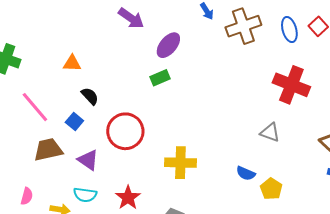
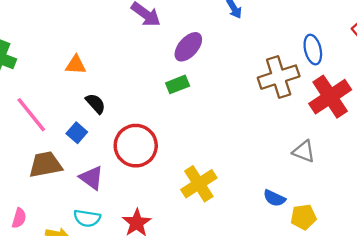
brown cross: (243, 26) -> (279, 77), moved
blue ellipse: (289, 30) -> (313, 50), moved
red cross: (291, 85) -> (330, 97), turned 33
yellow cross: (180, 163) -> (199, 184), turned -36
yellow pentagon: (271, 189) -> (304, 217), turned 30

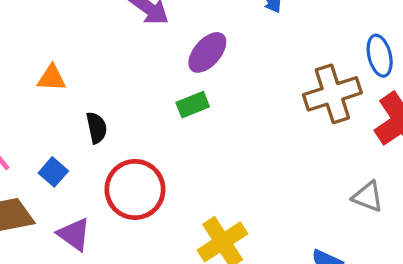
black semicircle: (96, 104) -> (97, 128), moved, turned 30

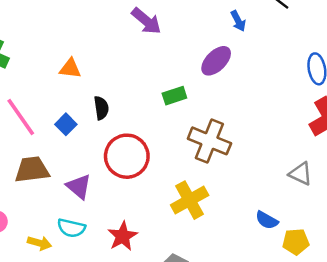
purple ellipse: (207, 52) -> (216, 61), moved
brown cross: (332, 94) -> (209, 141), moved, turned 36
blue square: (53, 172) -> (66, 124), moved

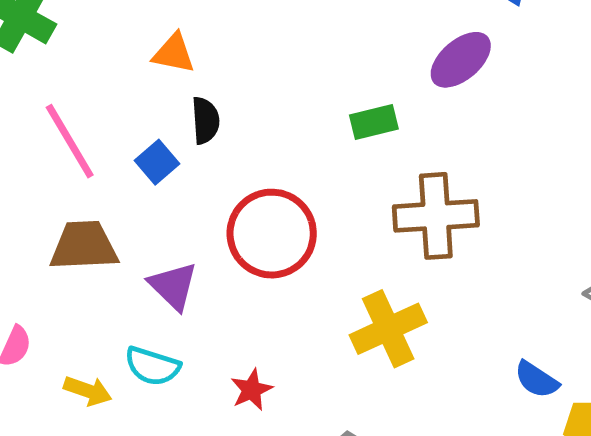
black semicircle: (101, 108) -> (205, 120), moved
brown cross: (209, 141) -> (436, 216), turned -30
red star: (123, 236) -> (252, 390), size x0.7

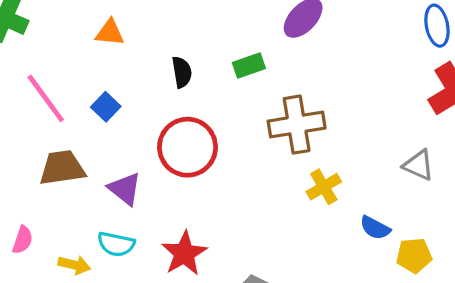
black semicircle: (205, 120) -> (182, 72), moved
yellow cross: (388, 329) -> (324, 187), moved, size x0.7
red star: (252, 390) -> (184, 253), size x1.6

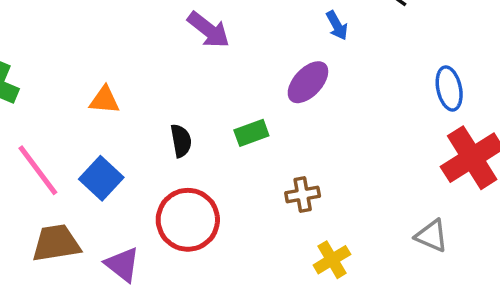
blue square: (106, 107) -> (101, 178), size x1.4
brown cross: (297, 125) -> (303, 194), size x0.6

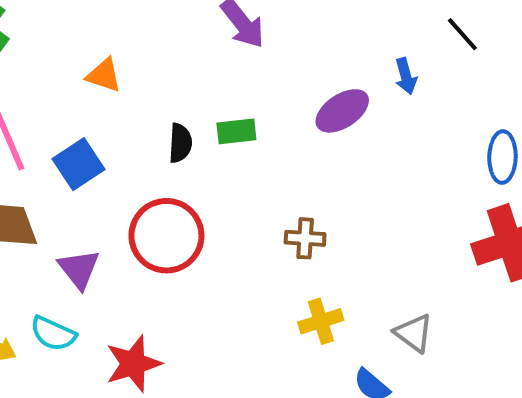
blue arrow: (337, 25) -> (406, 76), moved
green rectangle: (251, 133) -> (236, 131), moved
gray triangle: (432, 236) -> (414, 333), moved

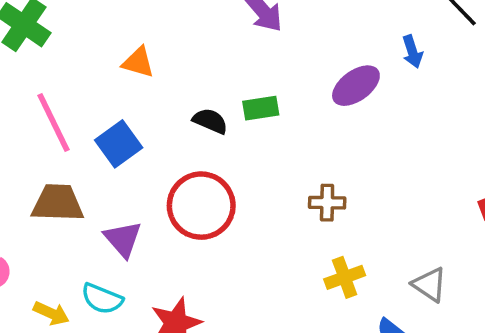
black semicircle: (180, 143) -> (210, 121), turned -68

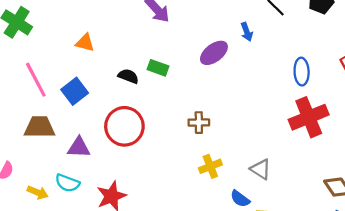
green rectangle: (261, 108) -> (158, 68), turned 30
purple triangle: (123, 239) -> (79, 147), turned -45

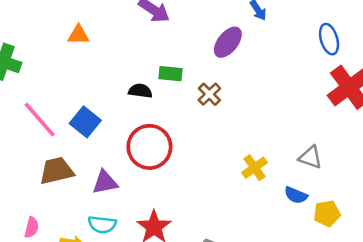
orange triangle: (85, 43) -> (78, 35), moved
brown cross: (199, 123) -> (209, 94), moved, turned -30

